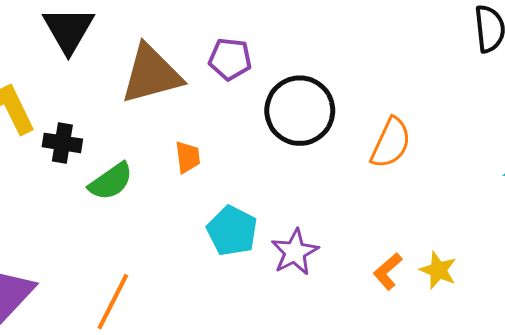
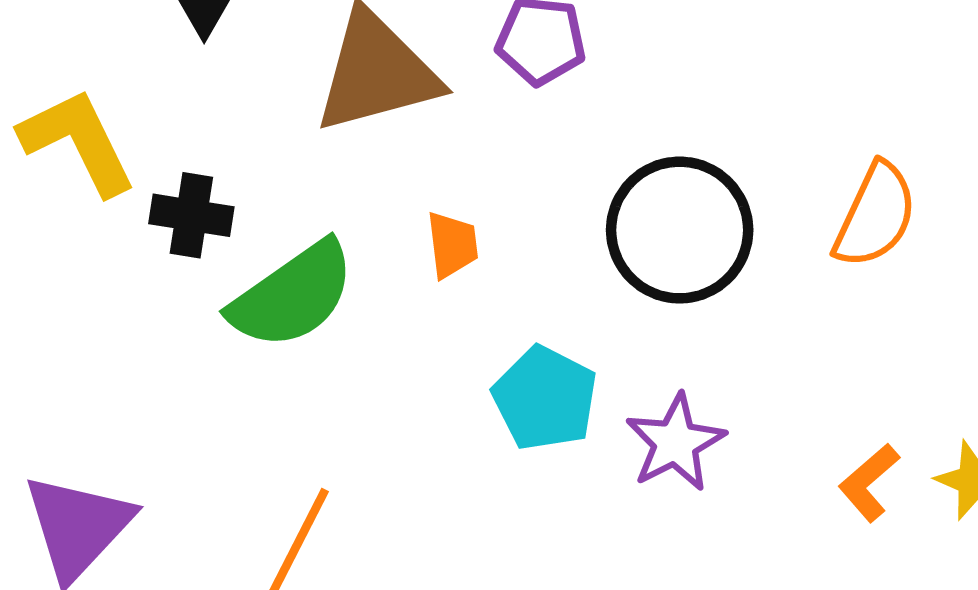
black circle: (300, 111) -> (680, 230), moved
green semicircle: (111, 181) -> (292, 295), size x1.4

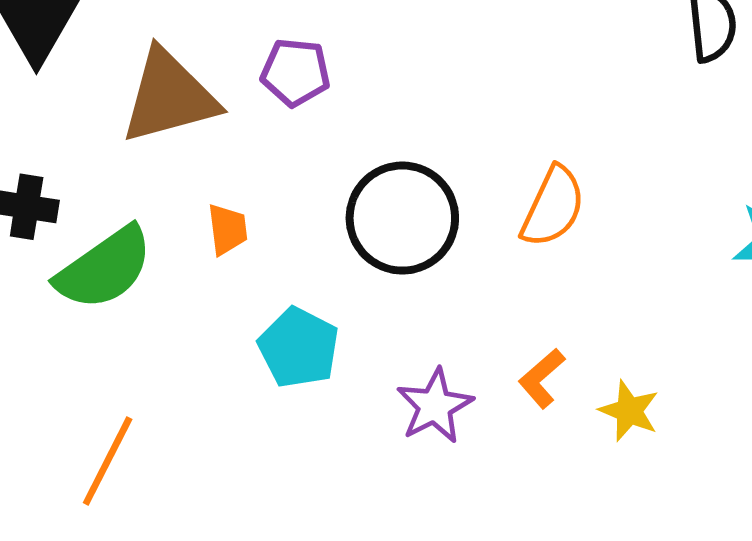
purple star: (675, 443) -> (435, 406), moved
orange L-shape: (869, 483) -> (542, 378), moved

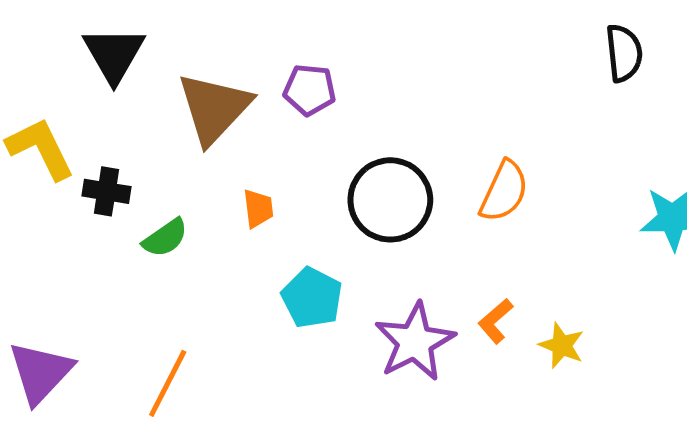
brown triangle: (169, 97) -> (214, 108), turned -32
green semicircle: (104, 268) -> (165, 238), size x0.6
purple star: (435, 406) -> (415, 342), size x1.4

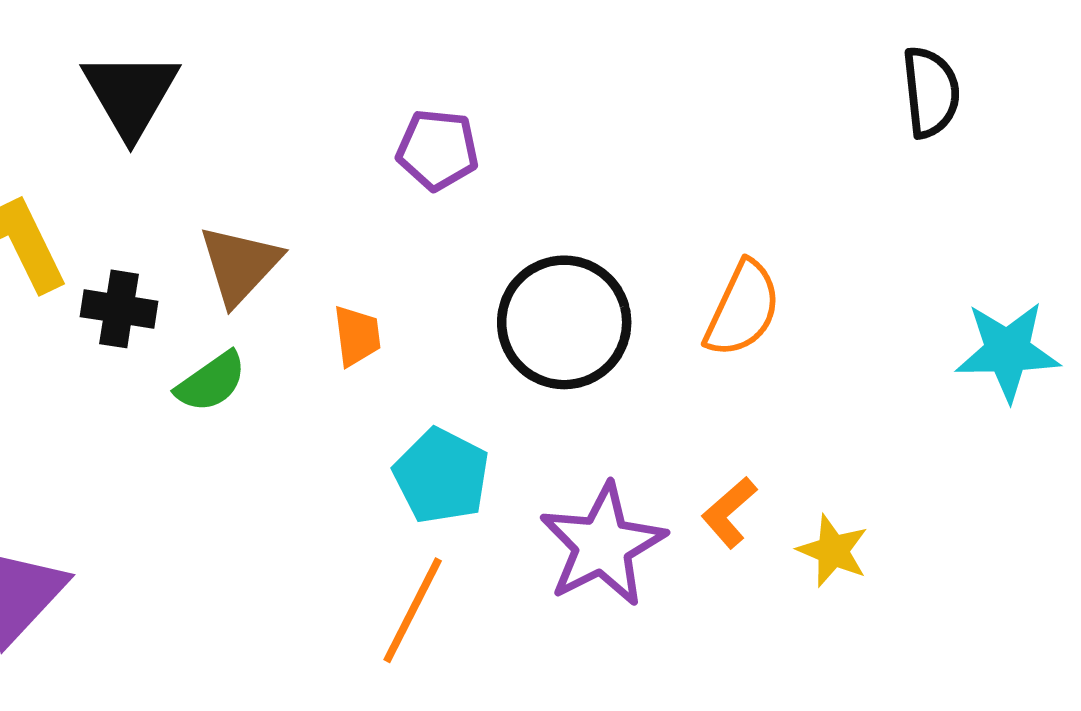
brown triangle: (214, 108) -> (240, 265), moved, size x0.7
orange line: (168, 383) -> (413, 610), moved

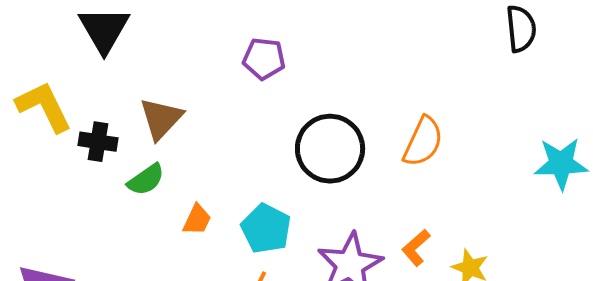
orange trapezoid: (357, 336) -> (197, 220), moved, turned 32

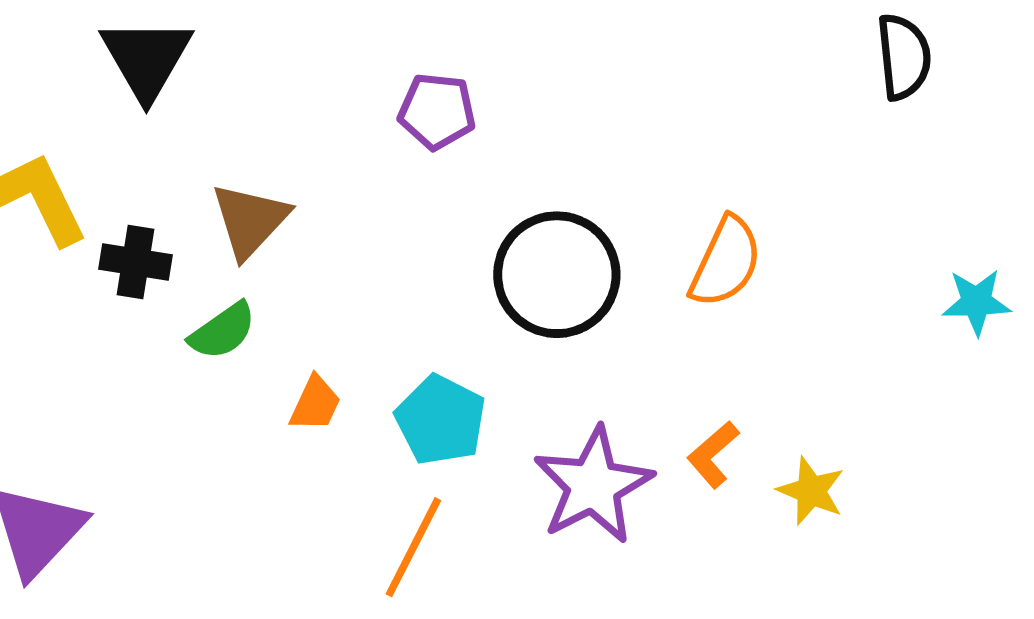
cyan star: (561, 164) -> (976, 302), size x0.7

